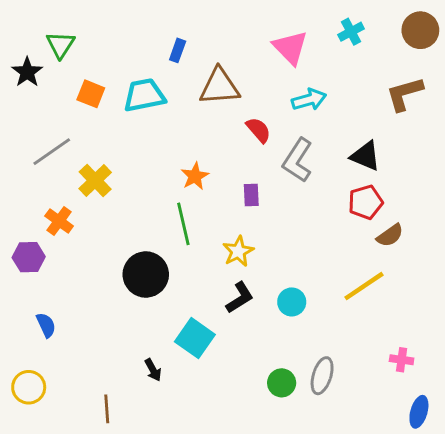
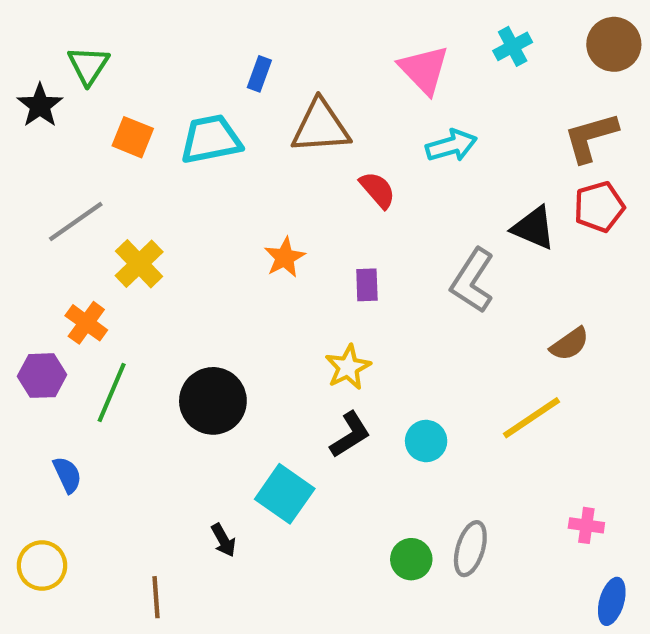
gray L-shape: (298, 160) -> (472, 281), moved
red pentagon: (365, 202) -> (599, 207), moved
green line: (183, 224) -> (112, 392), moved, turned 36

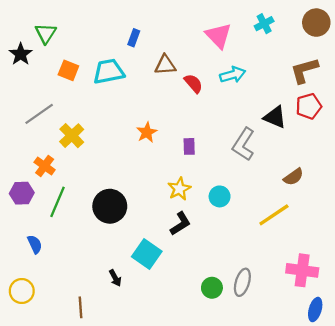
brown triangle: (321, 127) -> (165, 65), size x0.7
red semicircle: (378, 190) -> (193, 83), moved
cyan circle: (426, 441) -> (220, 196), moved
pink cross: (586, 525) -> (302, 270), size x1.8

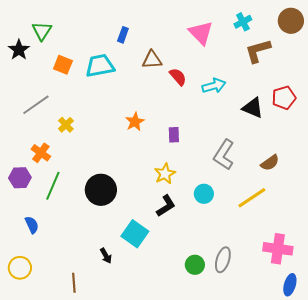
brown L-shape: (304, 70) -> (258, 51), moved
cyan arrow: (233, 75) -> (214, 86), moved
yellow cross: (72, 136) -> (66, 125), size x0.7
gray L-shape: (243, 144) -> (224, 155), moved
cyan circle: (220, 196) -> (204, 194), moved

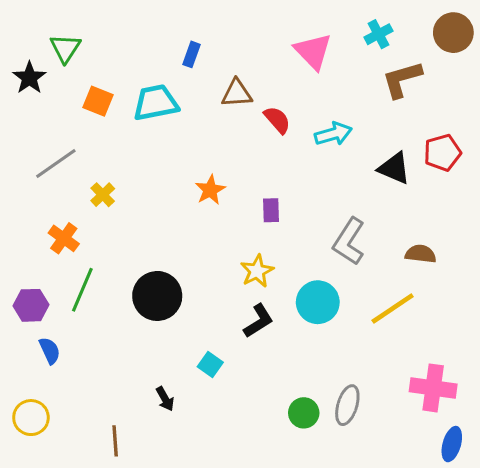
brown semicircle: (270, 163) -> (421, 254), turned -138
purple hexagon: (20, 178) -> (31, 305), moved
cyan circle: (204, 194) -> (318, 302), size x1.4
cyan square: (135, 234) -> (210, 365), size x0.6

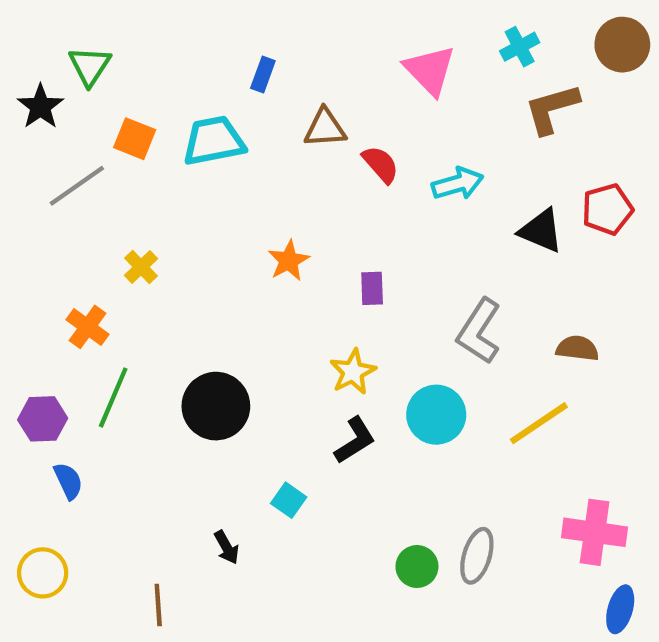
gray line: (56, 164) -> (77, 186), moved

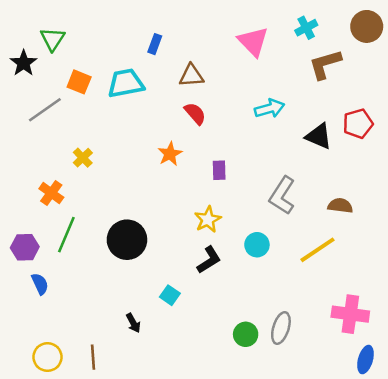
red semicircle: (381, 164) -> (195, 114), moved
cyan circle: (436, 415) -> (257, 245), size x0.7
yellow circle: (43, 573) -> (47, 357), moved

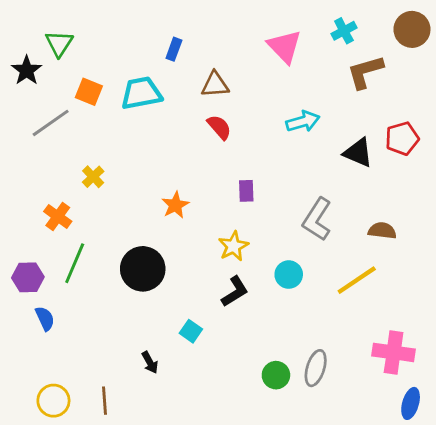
orange star: (170, 154) -> (175, 205), moved

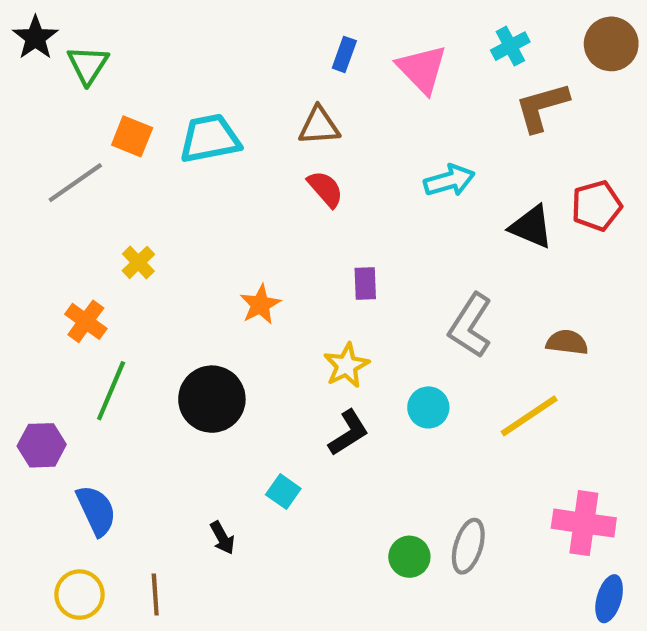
blue rectangle: (174, 49) -> (344, 54), moved
black star: (27, 70) -> (35, 38), moved
purple hexagon: (28, 277) -> (42, 445), moved
blue semicircle: (45, 318) -> (96, 510), moved, size x1.4

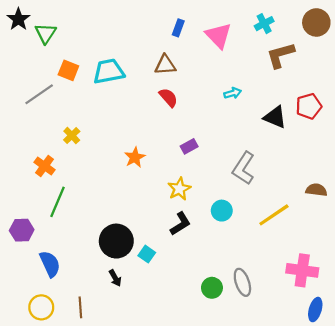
cyan arrow: (449, 181) -> (233, 93), size x0.7
purple rectangle: (365, 283) -> (189, 146), turned 63
brown semicircle: (567, 342) -> (316, 190), moved
black circle: (212, 399) -> (116, 241), moved
gray ellipse: (468, 546) -> (242, 282), turned -36

